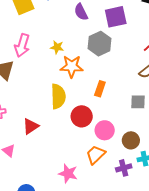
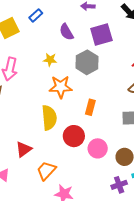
yellow star: (57, 47) -> (50, 60), moved
orange trapezoid: (96, 155) -> (46, 171), moved

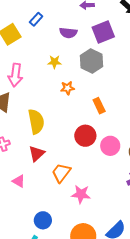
purple semicircle: (66, 32) -> (68, 33), turned -48
orange star: (61, 87) -> (68, 88), size x0.6
orange rectangle: (90, 107) -> (99, 106), turned -35
yellow semicircle: (49, 118) -> (36, 122), moved

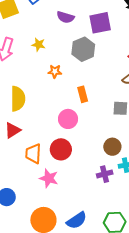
yellow star: (54, 62) -> (38, 45), moved
red circle: (85, 136) -> (61, 149), moved
pink circle: (110, 146) -> (68, 119), moved
orange trapezoid: (61, 173) -> (33, 154), turned -45

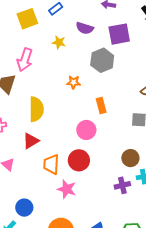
yellow star: (38, 45) -> (59, 42), moved

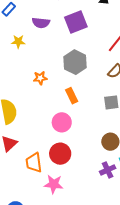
gray hexagon: (102, 60) -> (75, 62), moved

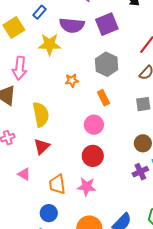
purple semicircle: (41, 23) -> (72, 25), size x1.4
yellow star: (18, 42) -> (49, 44), size x1.6
orange trapezoid: (34, 163) -> (57, 184), moved

